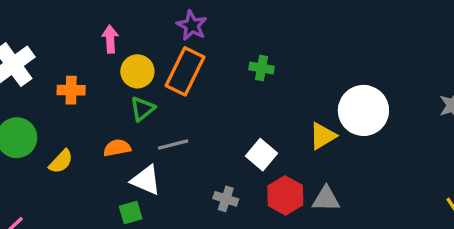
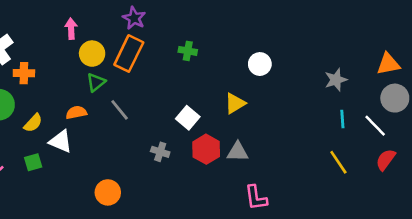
orange cross: (71, 90) -> (24, 73), moved
white circle: (363, 110) -> (260, 64), moved, size x0.6
gray line: (173, 144) -> (120, 110), turned 65
white triangle: (146, 180) -> (61, 141), moved
green square: (131, 212) -> (33, 162), moved

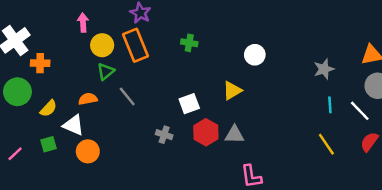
orange rectangle: (129, 54) -> (136, 45), turned -48
white square: (188, 118) -> (189, 104), turned 30
orange circle: (108, 192) -> (88, 151), moved

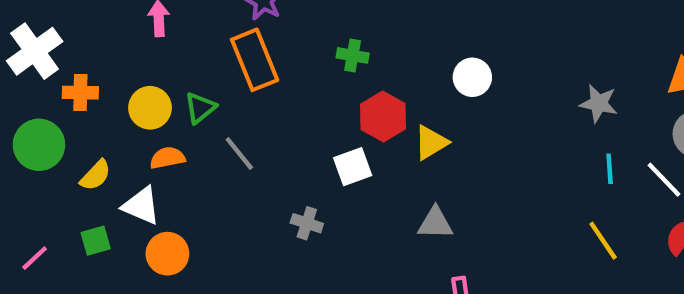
yellow circle: (102, 45) -> (150, 108), moved
gray star: (324, 69) -> (599, 103), turned 30
red hexagon: (206, 132) -> (383, 116), moved

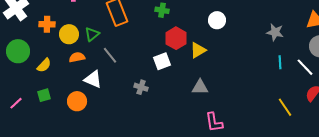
orange cross: (80, 93) -> (47, 24), moved
white triangle: (141, 206) -> (93, 79), moved
yellow line: (603, 241) -> (285, 107), moved

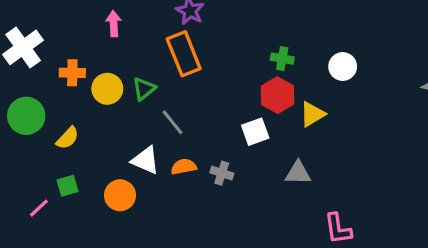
green cross: (162, 10) -> (282, 59), moved
orange semicircle: (77, 57) -> (184, 167), moved
gray triangle: (200, 87) -> (298, 173), moved
pink line: (16, 103) -> (39, 208), moved

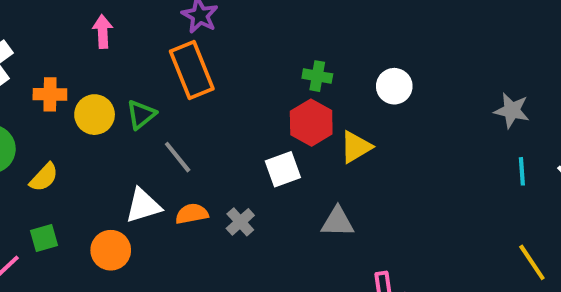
white triangle: (145, 160) -> (143, 206), turned -40
gray cross: (222, 173) -> (240, 222), turned 30

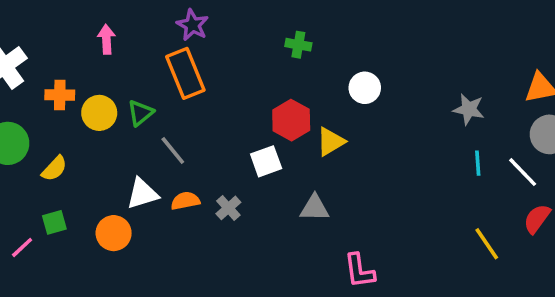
green cross: (317, 76) -> (298, 45), moved

